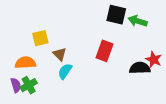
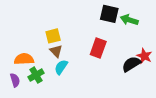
yellow square: (40, 38) -> (53, 36), moved
black semicircle: (140, 68) -> (131, 64), turned -30
green cross: (29, 85) -> (36, 75), moved

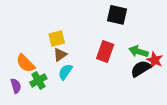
green arrow: (129, 20) -> (139, 51), moved
brown triangle: (56, 51) -> (60, 55), turned 40
orange semicircle: (24, 59) -> (26, 63), turned -132

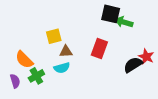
green arrow: (139, 51) -> (124, 22), moved
brown triangle: (60, 55) -> (66, 52), moved, turned 32
cyan semicircle: (65, 72) -> (62, 68), turned -140

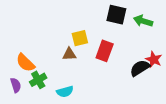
green arrow: (124, 22) -> (143, 21), moved
yellow square: (54, 36) -> (80, 38), moved
cyan semicircle: (62, 68) -> (65, 92), moved

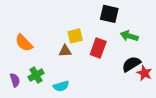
green arrow: (143, 21) -> (129, 36), moved
red star: (154, 59) -> (144, 73), moved
orange semicircle: (25, 63) -> (24, 43), moved

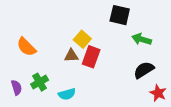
yellow square: (75, 36) -> (82, 39), turned -35
red rectangle: (98, 48) -> (91, 57), moved
red star: (144, 73) -> (158, 93), moved

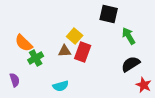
green arrow: (142, 39) -> (129, 36), turned 42
green cross: (40, 82) -> (36, 58), moved

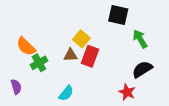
red star: (144, 85) -> (127, 92), moved
cyan semicircle: (61, 86) -> (66, 93), turned -35

